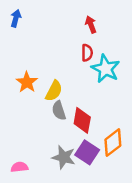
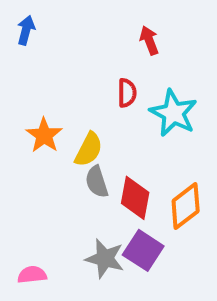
red semicircle: (87, 53) -> (127, 93), moved
orange diamond: (113, 143) -> (186, 206), moved

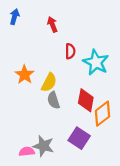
red arrow: (149, 40) -> (52, 24), moved
red diamond: (135, 198) -> (86, 100), moved
gray star: (105, 259) -> (43, 146), moved
pink semicircle: (32, 275) -> (27, 152), moved

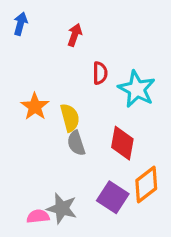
red arrow: (52, 24) -> (75, 35), turned 40
yellow semicircle: (49, 82) -> (70, 118), turned -42
orange diamond: (103, 114) -> (146, 185), moved

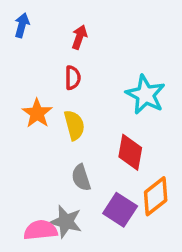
red semicircle: (100, 73) -> (73, 78), moved
gray semicircle: (76, 143) -> (81, 178), moved
pink semicircle: (38, 216) -> (40, 230), size x1.4

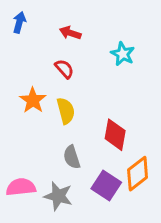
red arrow: (79, 37) -> (70, 33), turned -90
red semicircle: (73, 78) -> (64, 69), turned -42
cyan star: (145, 95) -> (123, 54), moved, size x0.7
pink semicircle: (40, 230) -> (21, 187), moved

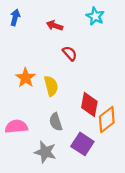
cyan star: (123, 54) -> (95, 16), moved
red semicircle: (64, 69) -> (70, 53), moved
orange diamond: (138, 174) -> (107, 120), moved
pink semicircle: (21, 187) -> (16, 127), moved

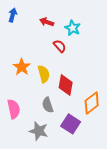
cyan star: (95, 16) -> (73, 28), moved
red diamond: (89, 104) -> (66, 85), moved
pink semicircle: (16, 127) -> (14, 109), turned 84

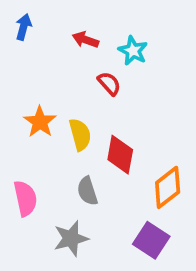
purple square: (71, 124) -> (151, 240), moved
gray star: (39, 131) -> (71, 238), turned -30

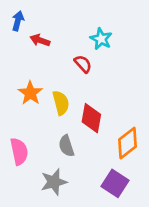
red arrow: (86, 40) -> (40, 40), moved

